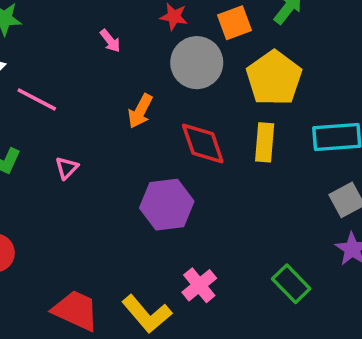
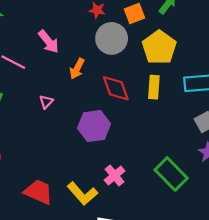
pink arrow: (110, 41) -> (49, 42), moved, size x1.6
pink triangle: (67, 168) -> (46, 102), moved
green rectangle: (291, 284) -> (171, 174), size x1.4

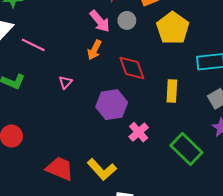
gray circle: (112, 38) -> (127, 20), size x0.6
pink arrow: (49, 42) -> (100, 21), moved
yellow rectangle: (154, 87) -> (172, 91), moved
pink cross: (115, 176) -> (139, 132), moved

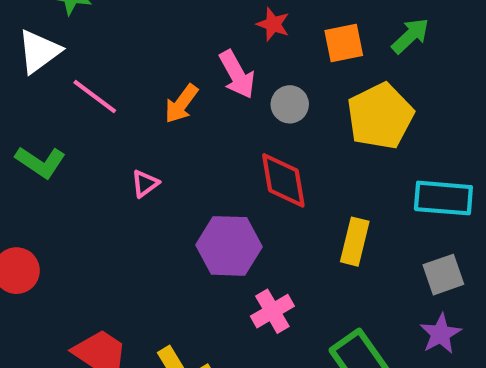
gray circle: (127, 20) -> (290, 104), moved
orange arrow: (94, 50) -> (181, 104), moved

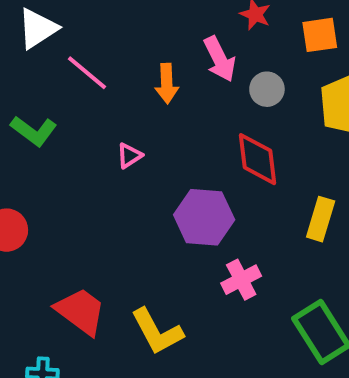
orange arrow: (181, 104) -> (167, 84), turned -42

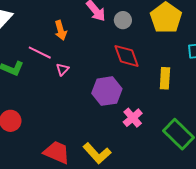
pink line: (87, 73) -> (40, 53), moved
orange arrow: (167, 84) -> (61, 30), moved

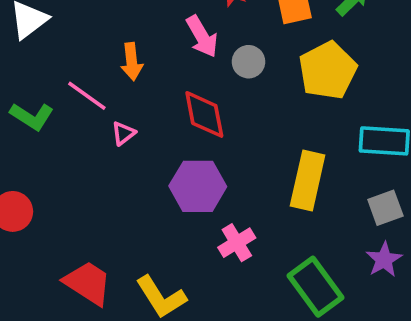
red diamond: (126, 56) -> (204, 114), moved
yellow rectangle: (165, 78) -> (308, 180), size x1.4

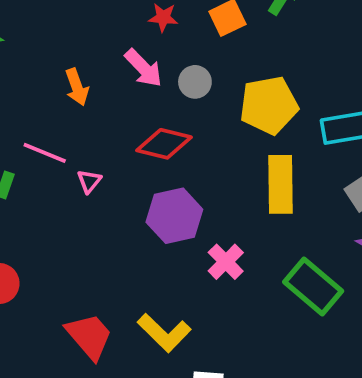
orange arrow: (132, 62) -> (77, 87), moved
yellow pentagon: (328, 71) -> (269, 105), moved, turned 30
red diamond: (204, 114) -> (164, 144), turned -52
red trapezoid: (88, 283) -> (89, 336), turned 30

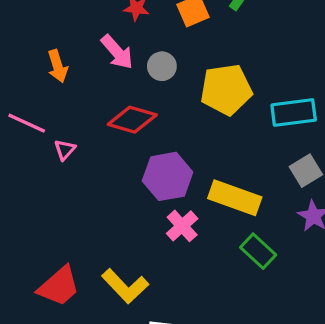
yellow rectangle: (280, 184) -> (235, 198), moved, turned -72
purple hexagon: (174, 216) -> (168, 176), moved
green rectangle: (313, 286) -> (258, 251), size x0.7
red trapezoid: (89, 336) -> (59, 286), turned 87

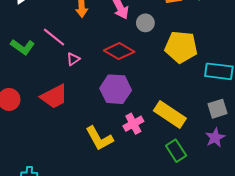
purple hexagon: (168, 176) -> (116, 89), moved
red trapezoid: (59, 286) -> (54, 97), moved
yellow L-shape: (125, 286) -> (99, 138), moved

